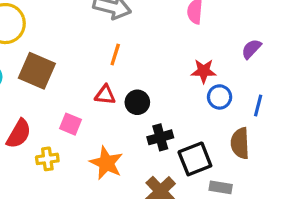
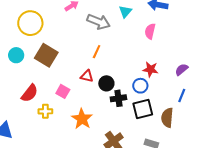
purple semicircle: (251, 49) -> (182, 69), moved
blue circle: (220, 97) -> (140, 86), moved
black cross: (160, 137) -> (118, 98), moved
black square: (195, 159) -> (143, 109), moved

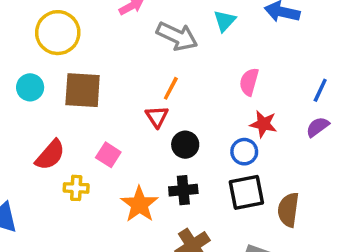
pink semicircle: (150, 31) -> (249, 82), moved
brown square: (46, 55) -> (83, 90), turned -30
red triangle: (87, 76) -> (157, 117), moved, turned 40
blue line: (182, 96) -> (320, 90), moved
black cross: (118, 98) -> (183, 190), moved

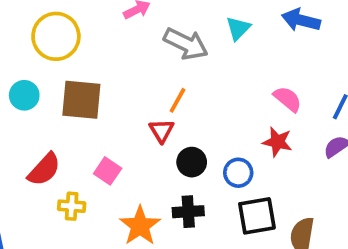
pink semicircle: (249, 82) -> (287, 99), moved, turned 112
blue circle: (244, 152) -> (238, 173), moved

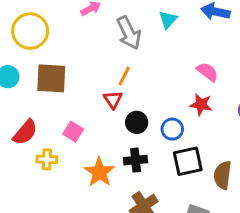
gray arrow: (186, 44) -> (129, 33), turned 40

